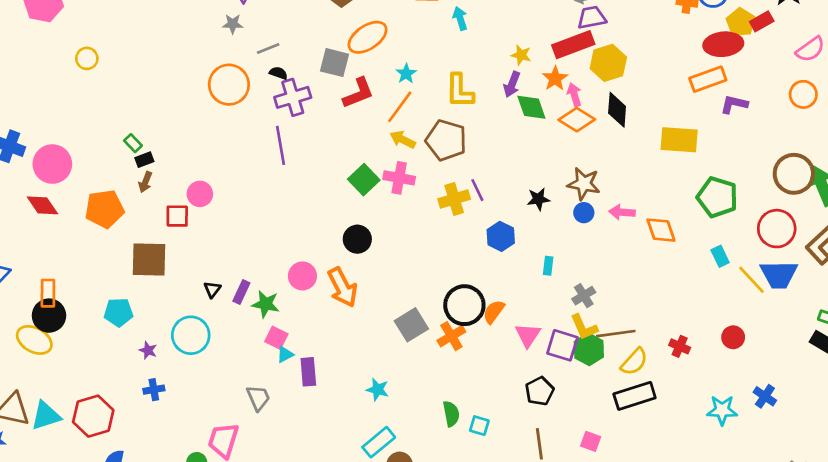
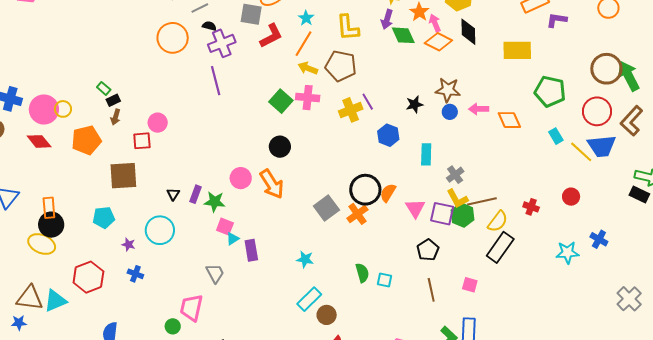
yellow circle: (87, 58) -> (63, 109), moved
cyan rectangle: (548, 266) -> (426, 154), size x1.5
blue cross: (154, 390) -> (135, 274), turned 35
black rectangle: (635, 396) -> (500, 247), turned -32
red hexagon: (93, 416) -> (88, 277), moved

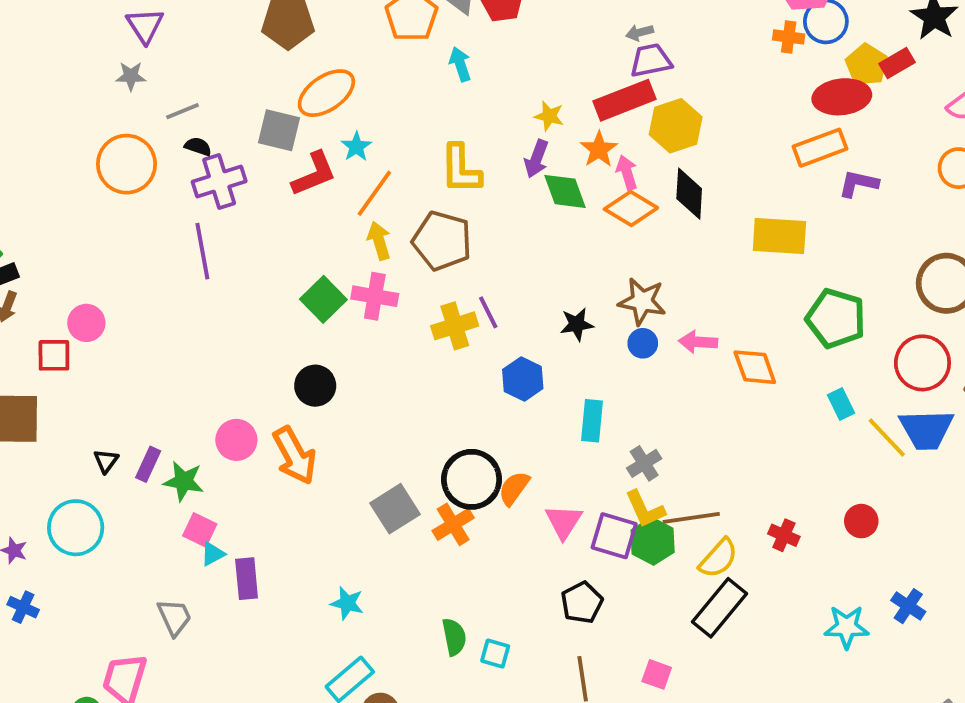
cyan star: (306, 18) -> (356, 147), moved
yellow arrow: (308, 68) -> (379, 241), turned 48

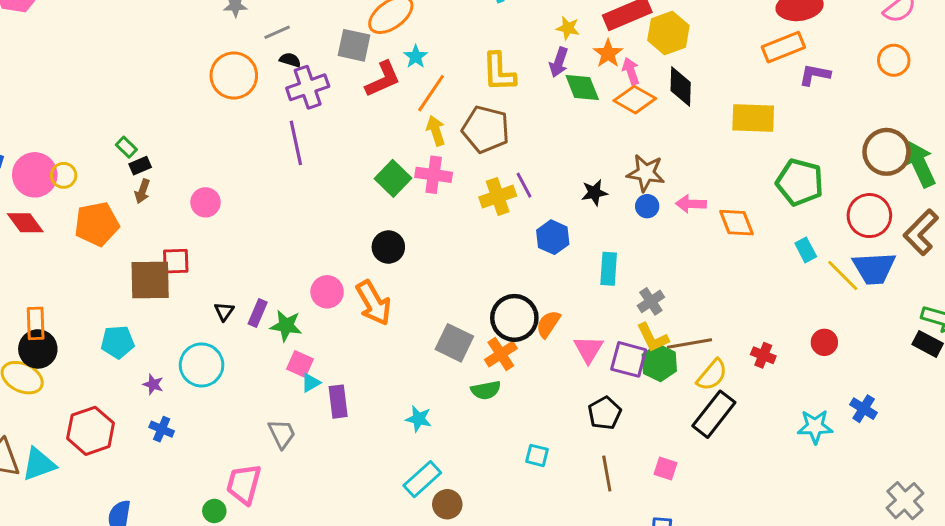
red square: (54, 355) -> (176, 261), moved
gray square: (395, 509) -> (454, 343), turned -30
green semicircle: (454, 637) -> (486, 390), moved, turned 92

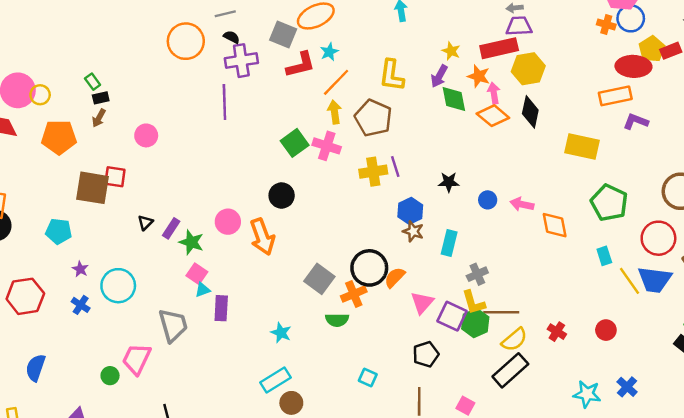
orange star: (608, 53) -> (479, 76), turned -30
brown star: (646, 173) -> (413, 231), moved, size x0.7
cyan circle: (202, 365) -> (118, 286), moved
gray trapezoid: (282, 434) -> (173, 325), size x1.4

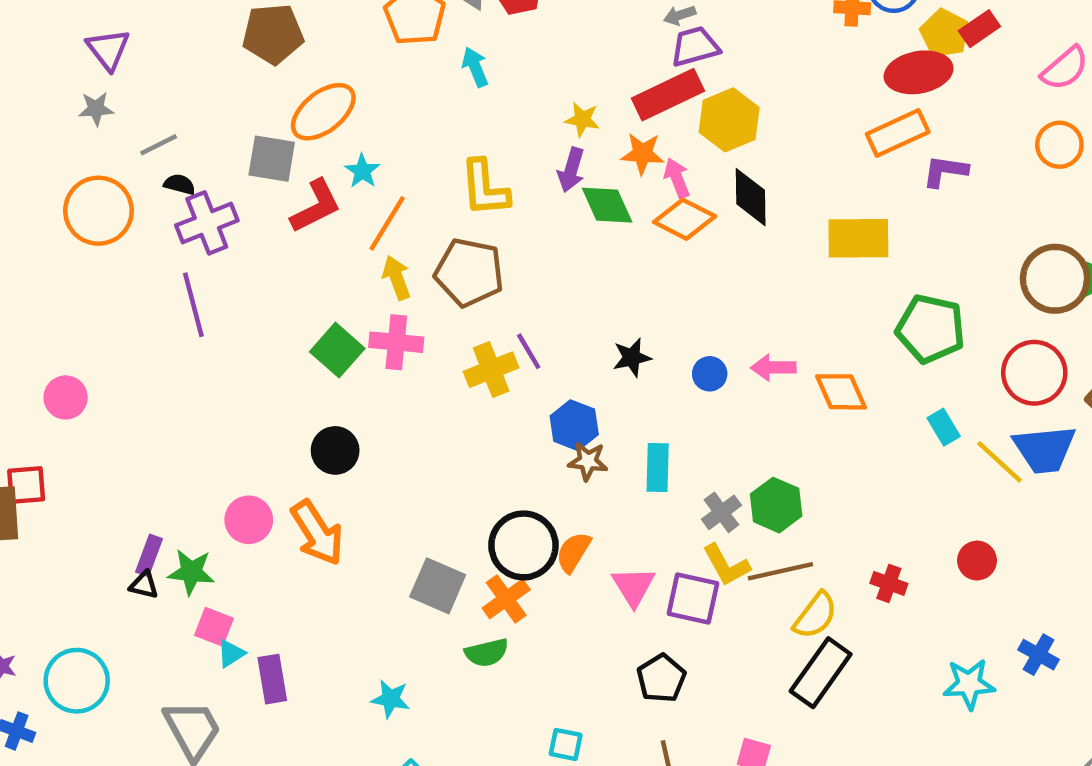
black triangle: (145, 223) -> (144, 585), moved, turned -49
green hexagon: (475, 323) -> (776, 505), moved

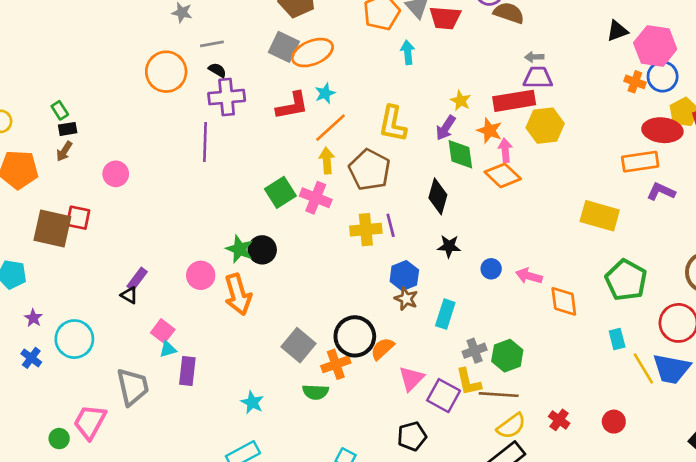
gray square: (272, 159) -> (284, 47), moved
black diamond: (751, 197) -> (438, 196), moved
green star: (191, 572) -> (240, 249), moved

